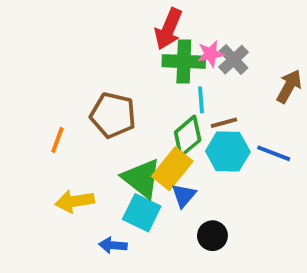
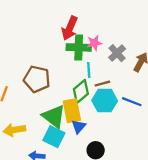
gray cross: (234, 60) -> (117, 53), moved
yellow rectangle: (172, 169) -> (72, 111), turned -50

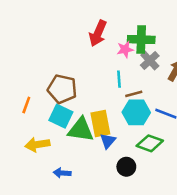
green cross: (79, 47) -> (141, 40), moved
green diamond: (81, 91) -> (150, 143), moved, turned 60
green triangle: (54, 116) -> (81, 130), turned -30
cyan square: (54, 137) -> (61, 116), moved

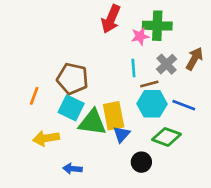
gray cross: (150, 61) -> (167, 64), moved

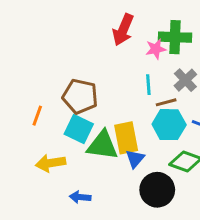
black circle: (141, 162) -> (157, 190), size x1.5

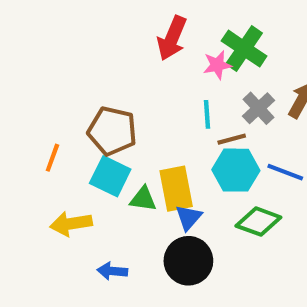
green cross: (175, 37) -> (244, 49), turned 32
green triangle: (102, 145) -> (143, 199), size x0.6
black circle: (157, 190) -> (188, 261), moved

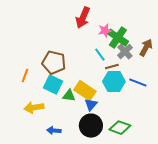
green cross: (244, 49) -> (118, 38), moved
cyan line: (207, 114) -> (100, 55), turned -32
yellow rectangle: (176, 189) -> (85, 91), turned -45
green diamond: (258, 222) -> (120, 128), moved

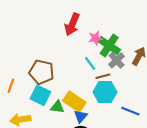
blue line: (138, 83) -> (130, 111), moved

